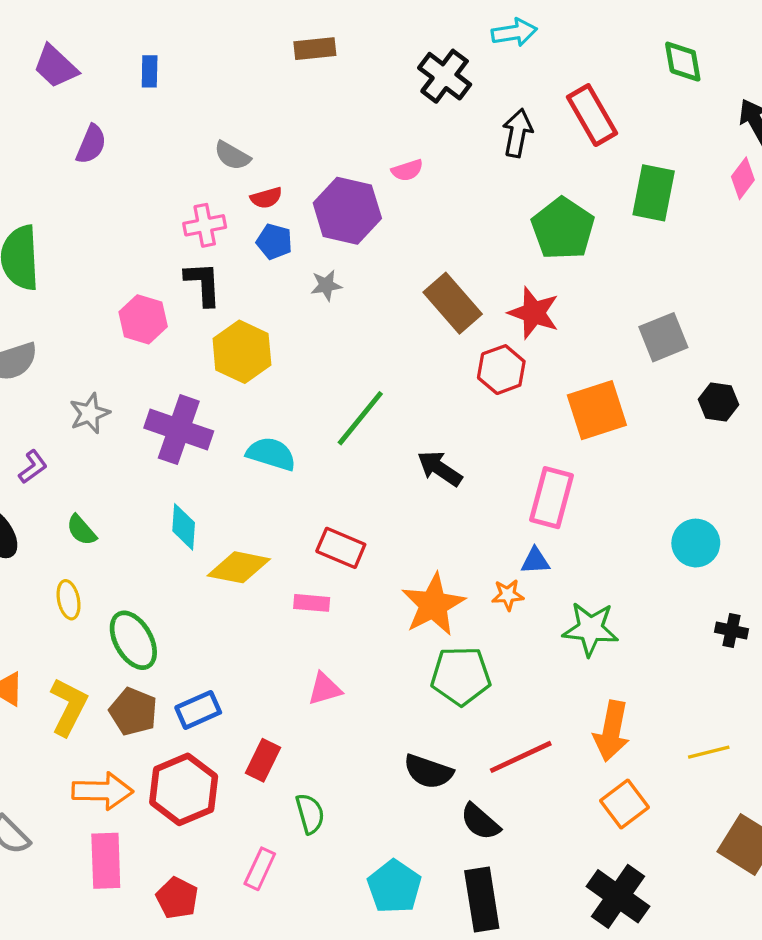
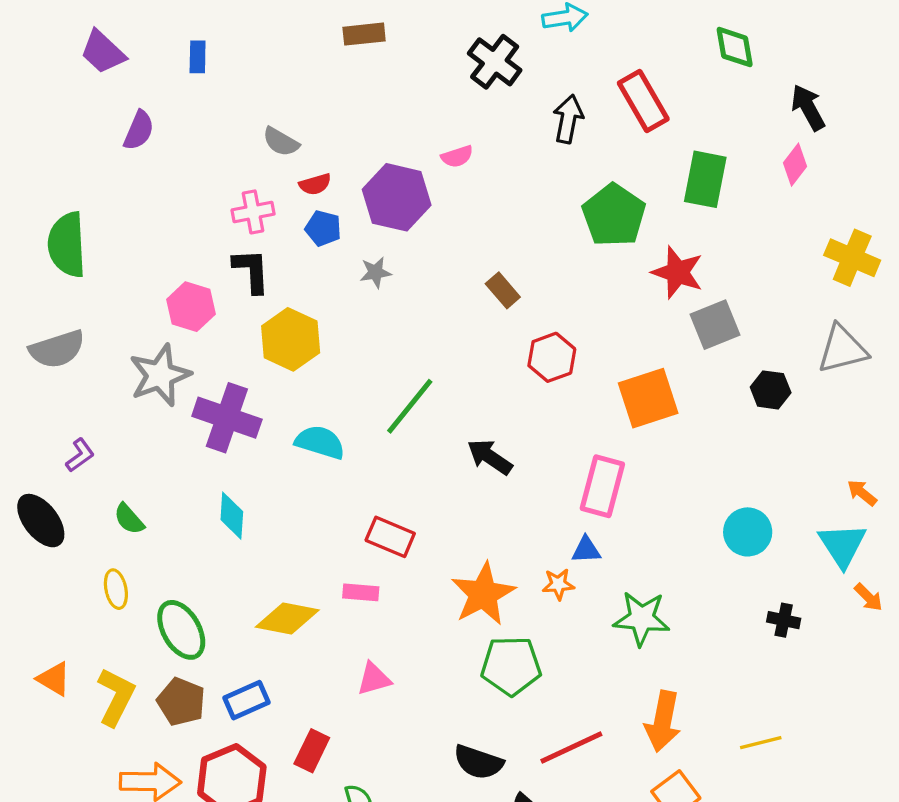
brown rectangle: (453, 303) -> (503, 290), size x0.6
red star: (534, 313) -> (677, 272), moved
gray star: (90, 413) -> (160, 375), moved, size x1.5
yellow diamond: (239, 567) -> (287, 618), moved

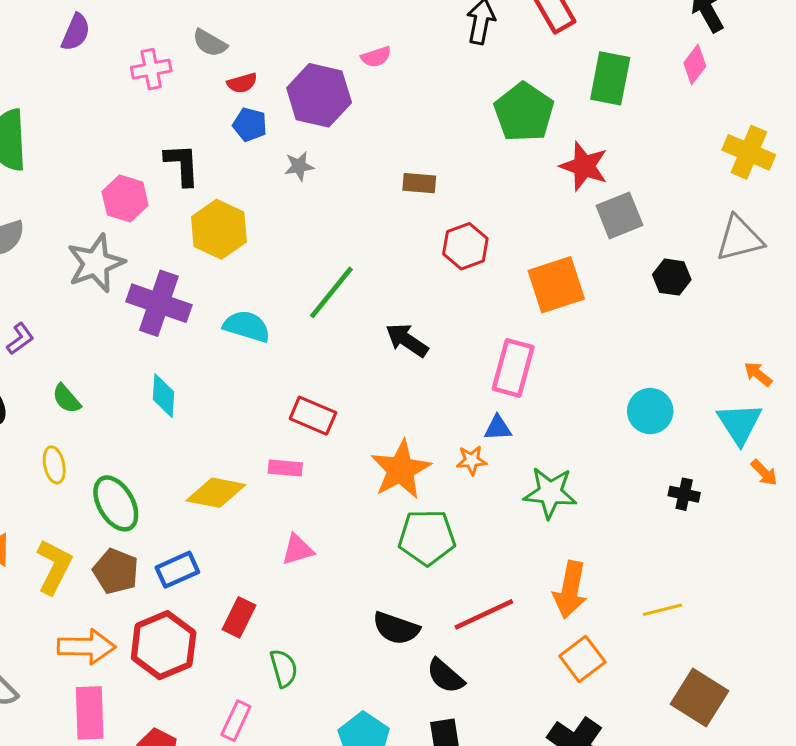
pink cross: (253, 212) -> (151, 69), moved
brown rectangle: (503, 290) -> (419, 183), turned -44

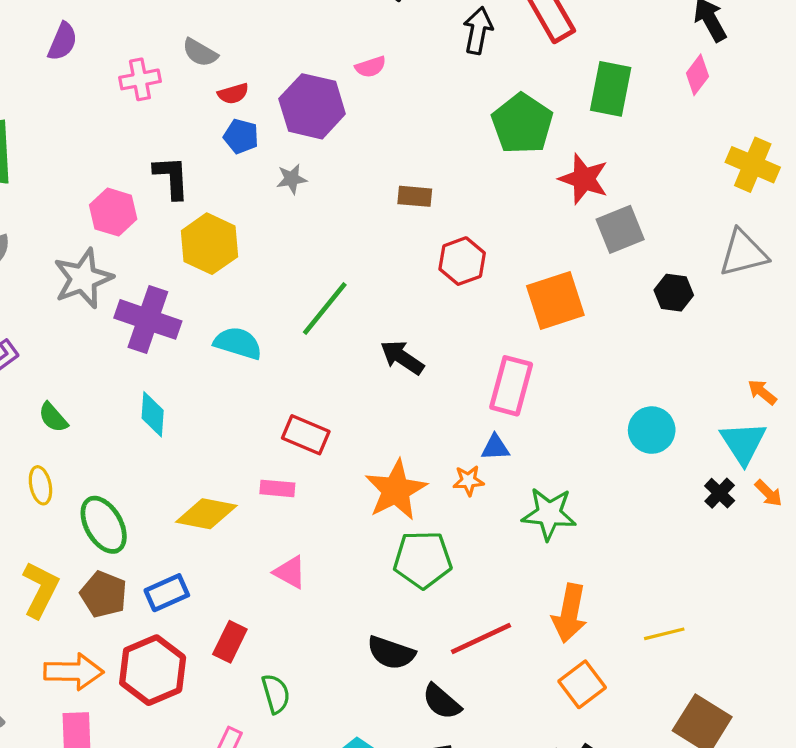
black cross: (684, 494) -> (720, 493), moved, turned 32
pink triangle: (298, 550) -> (290, 572), turned 45

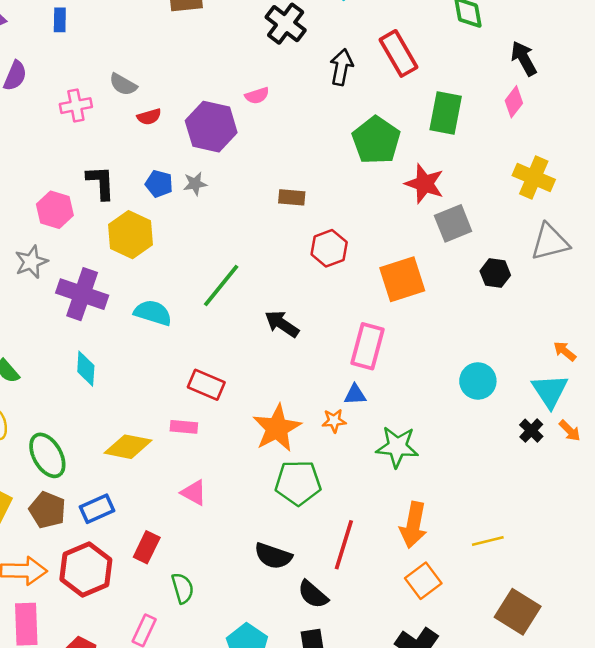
blue pentagon: (241, 136) -> (159, 184), moved
yellow cross: (753, 165) -> (534, 177), moved
gray star: (83, 278) -> (31, 262), size x0.7
red line: (481, 639) -> (344, 545), turned -48

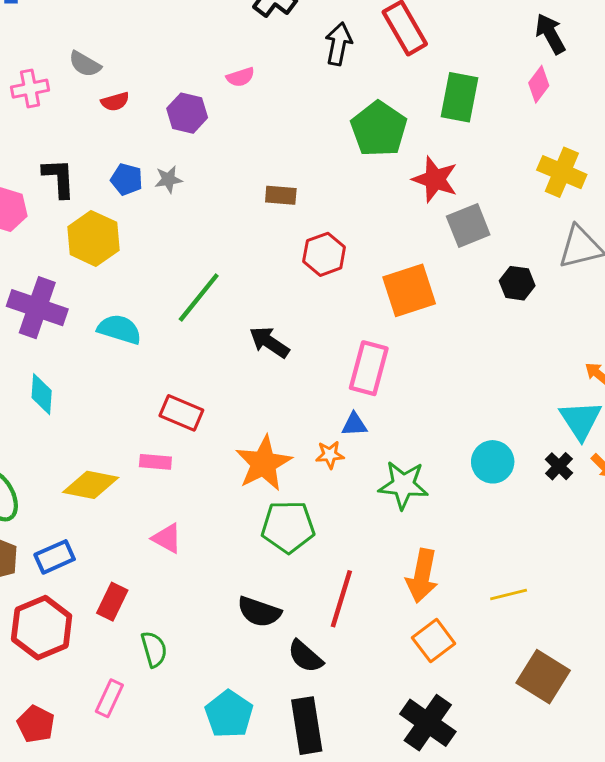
purple hexagon: (211, 127) -> (187, 113), size x0.7
cyan circle: (478, 381) -> (493, 462), moved

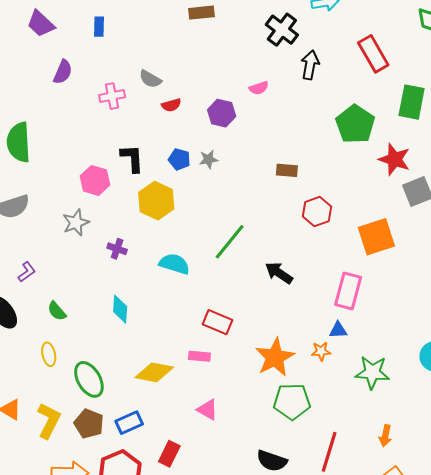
black arrow: (338, 44) -> (310, 65), moved
purple cross: (37, 308) -> (117, 249), size x0.5
orange arrow: (422, 576) -> (385, 436), size x0.6

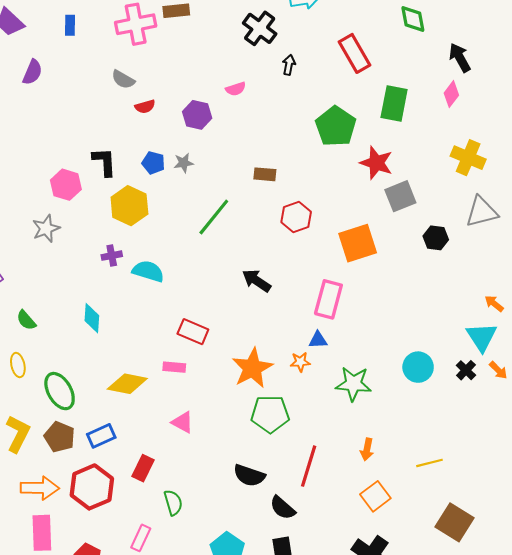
black arrow: (310, 65) -> (289, 65), size x0.7
pink cross: (112, 96) -> (136, 24), moved, size x1.5
green line: (230, 242) -> (214, 217), moved
purple cross: (117, 249) -> (112, 256), moved, turned -30

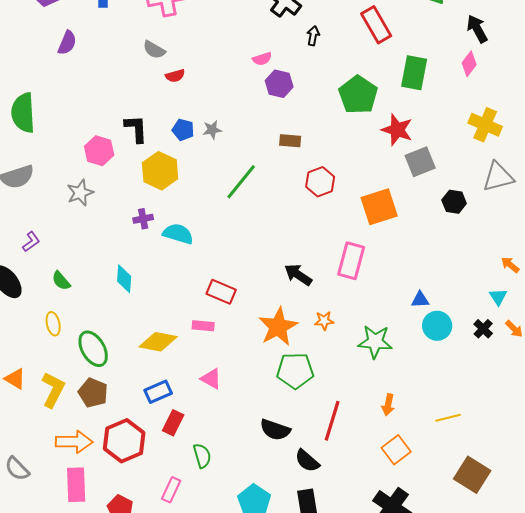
purple hexagon: (197, 115) -> (279, 84), moved
black arrow: (257, 281) -> (298, 275), moved
cyan triangle: (482, 337) -> (498, 297), size x0.6
blue triangle: (318, 340) -> (420, 300), moved
blue rectangle: (101, 436) -> (158, 392), moved

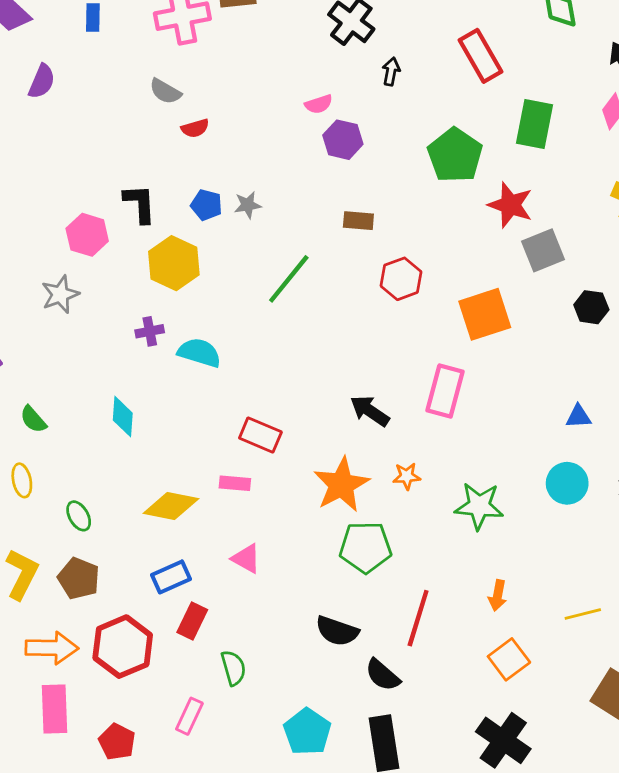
blue triangle: (420, 300) -> (579, 417), moved
green ellipse: (93, 349) -> (79, 516), size x0.6

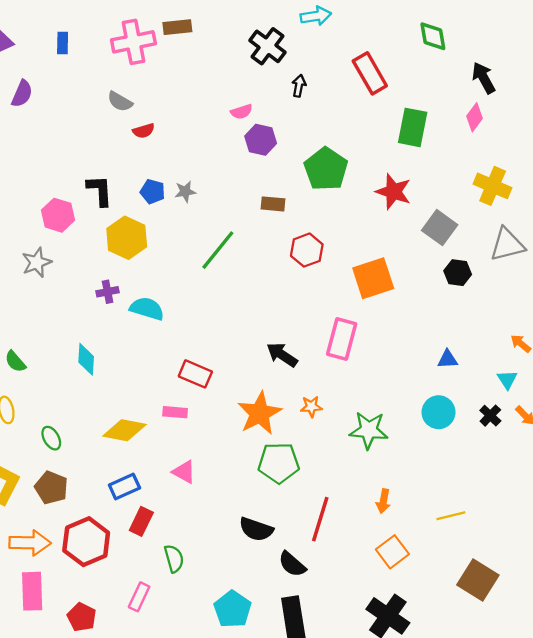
green pentagon: (455, 155) -> (326, 169), moved
gray square: (543, 250) -> (440, 228), moved, turned -32

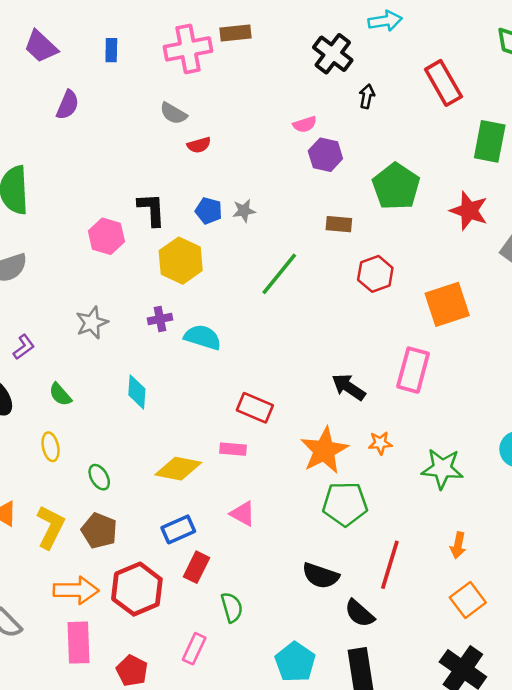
gray star: (37, 262) -> (92, 323), moved

